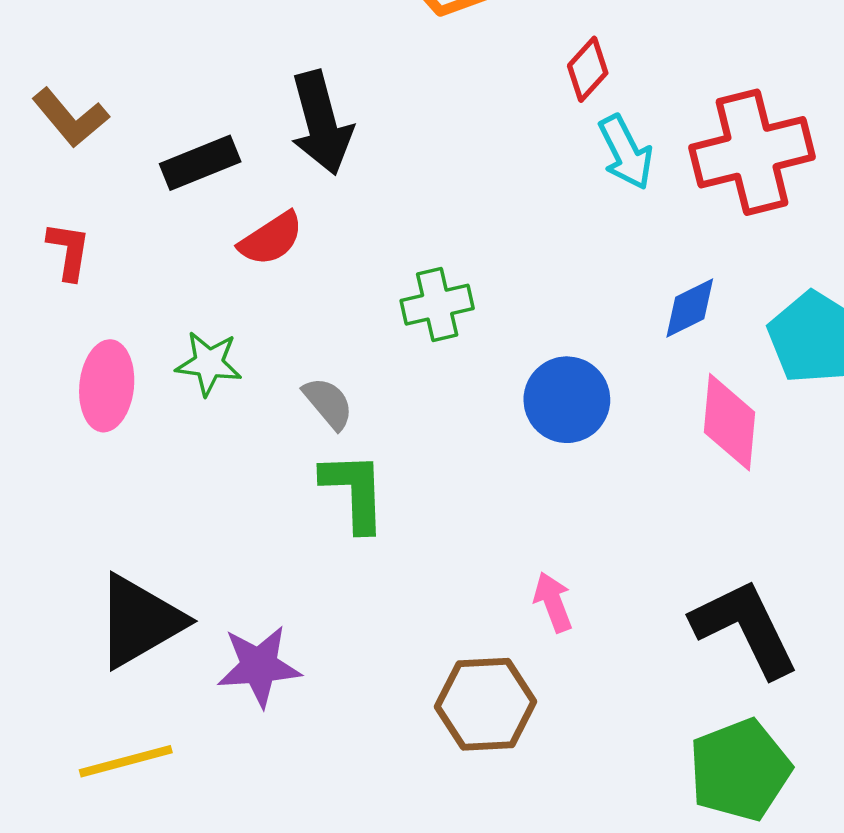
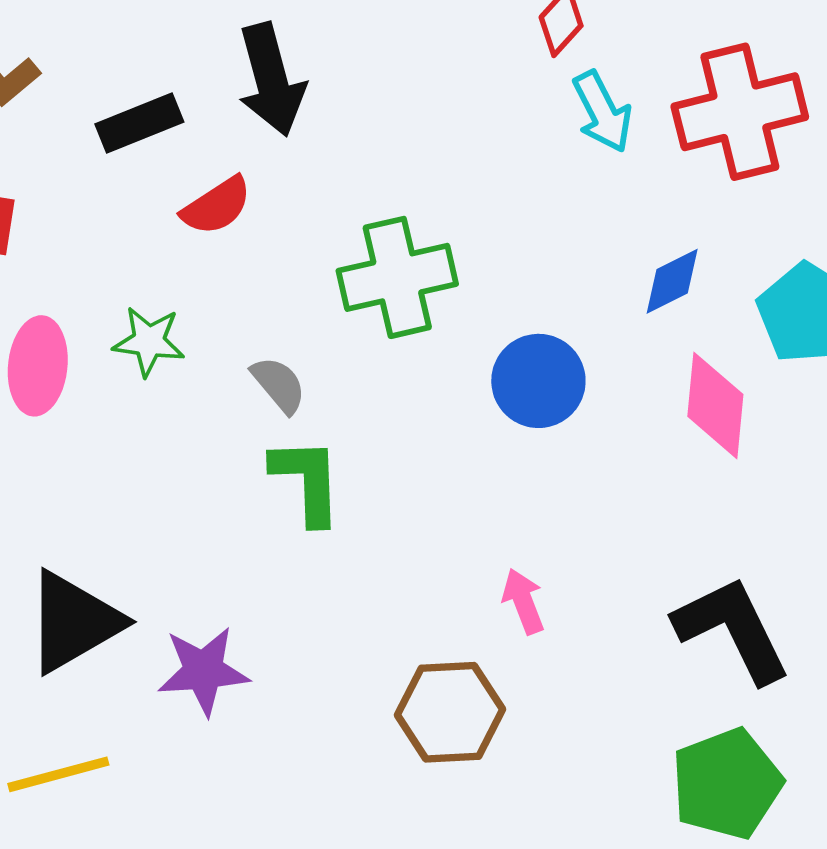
green cross: (437, 305) -> (397, 277), size x1.5

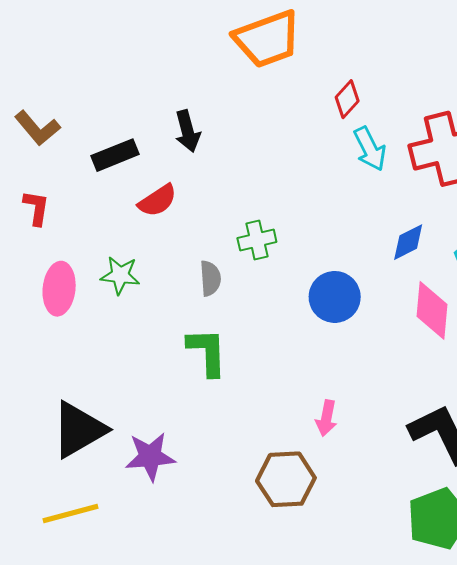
black arrow: (271, 80) -> (188, 131), size x0.7
green cross: (397, 277) -> (257, 240), size x0.6
gray semicircle: (279, 385) -> (210, 278), moved, turned 36
pink arrow: (523, 601) -> (326, 418), turned -148

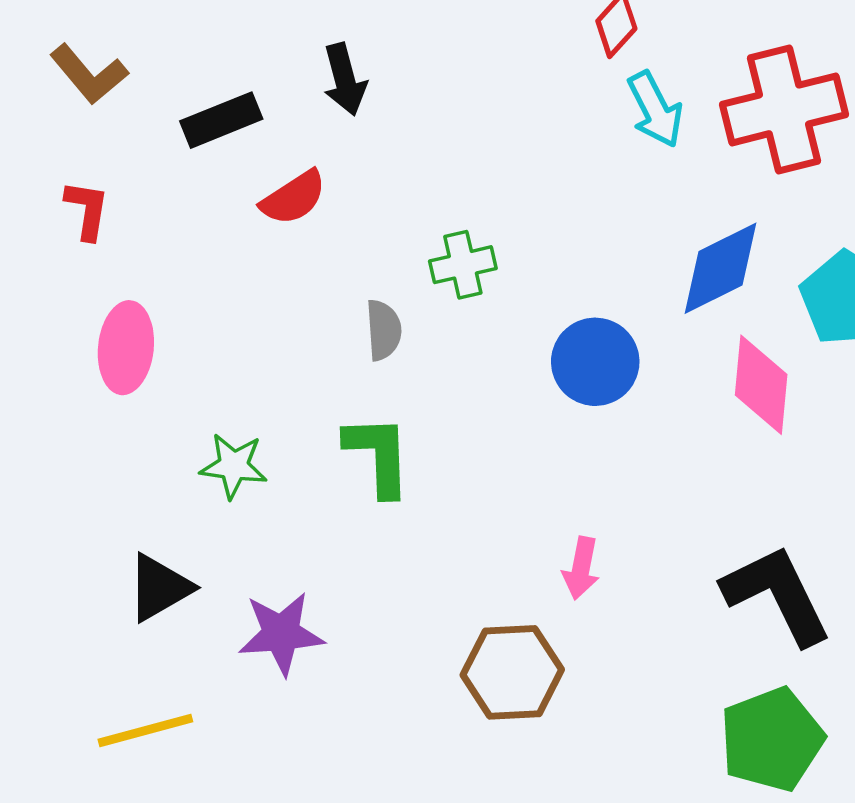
blue diamond: (408, 242) -> (720, 268), size x1.5
green star: (120, 275) -> (234, 466), moved
black triangle: (79, 430) -> (159, 588), size x0.7

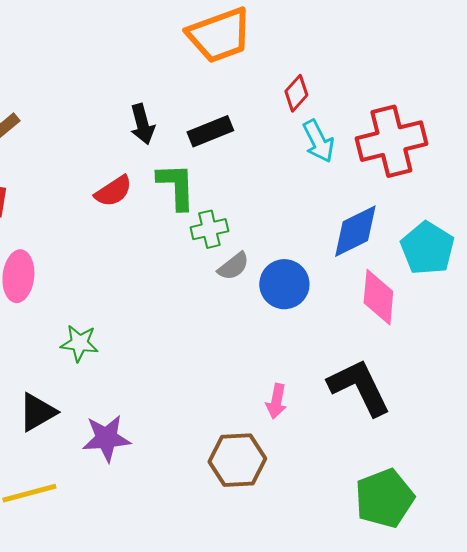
black rectangle: (221, 120) -> (210, 131), moved
gray semicircle: (383, 330) -> (233, 266), moved, turned 56
green L-shape: (378, 455) -> (176, 186), moved
black L-shape: (777, 595) -> (359, 387), moved

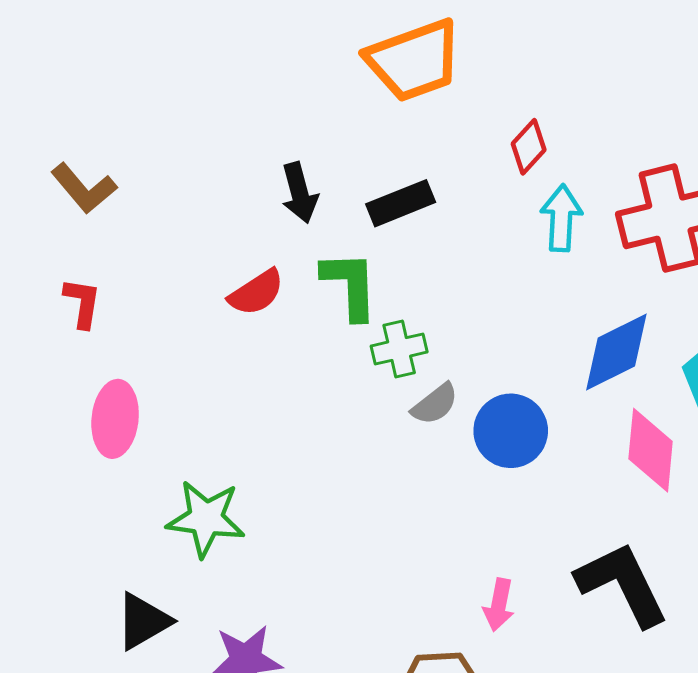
cyan arrow: (318, 141) -> (561, 218), turned -150
green star: (79, 343) -> (206, 519), size x1.4

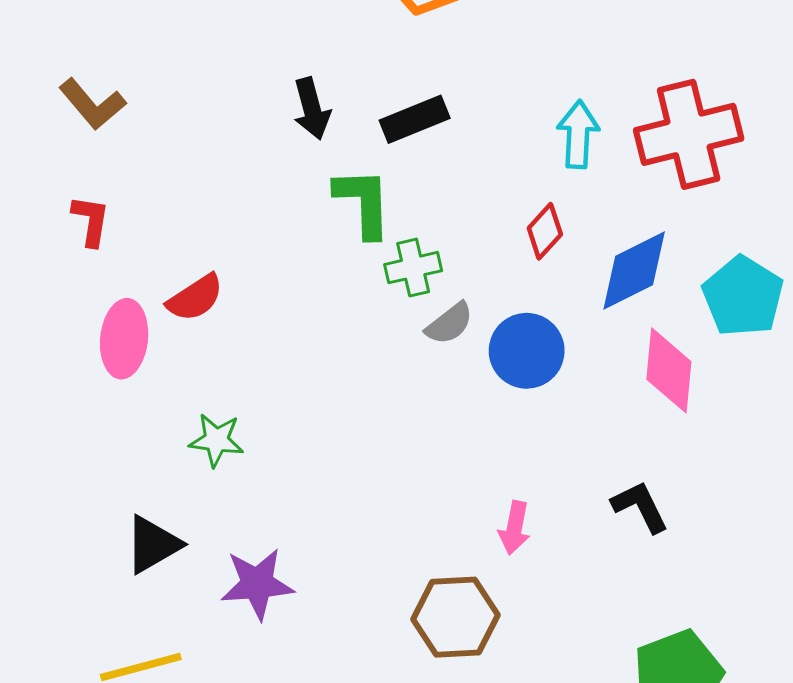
red diamond: (529, 147) -> (545, 231), moved
red semicircle: (256, 292) -> (195, 298), moved
green star: (206, 519) -> (216, 440), size x0.7
black L-shape: (622, 584) -> (640, 507), size x0.6

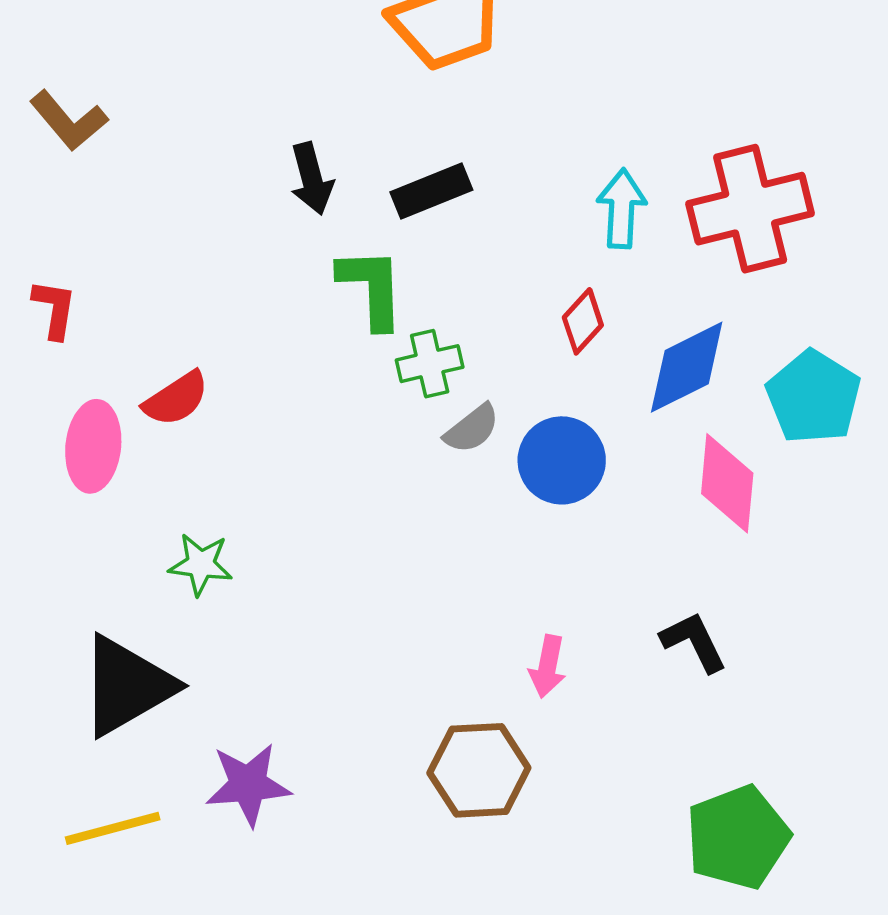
brown L-shape: (92, 104) -> (69, 121), moved
black triangle: (153, 544) -> (127, 686), size x1.5
purple star: (257, 584) -> (248, 784), moved

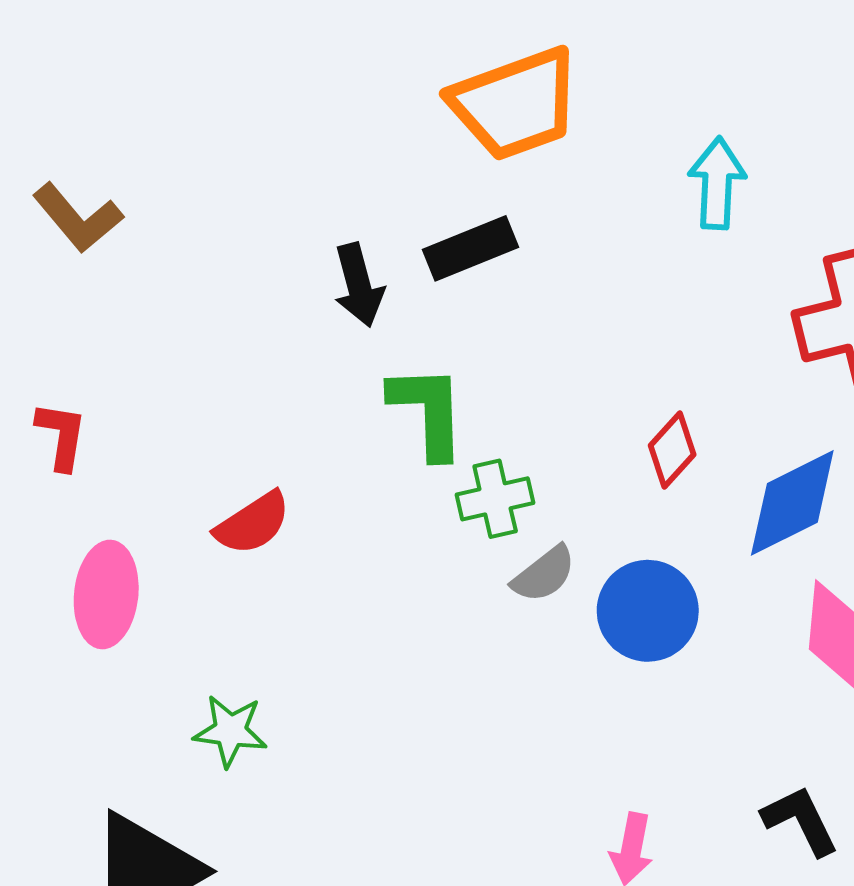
black rectangle: (431, 191) -> (471, 248), moved
cyan arrow: (622, 209) -> (717, 183), moved
red semicircle: (176, 399) -> (253, 523), moved

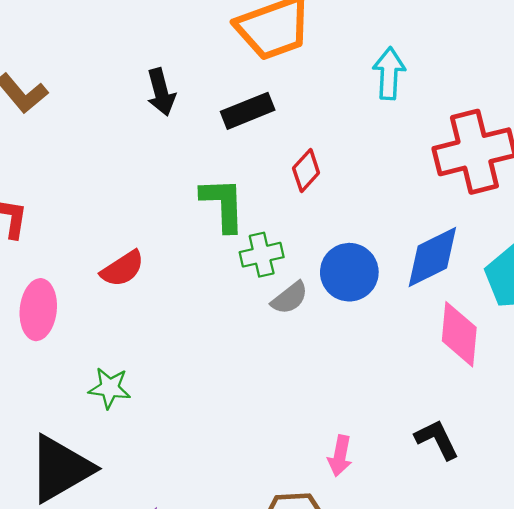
black arrow: (359, 285) -> (161, 92), moved
red diamond: (672, 450) -> (306, 170), moved
blue circle: (648, 611) -> (349, 272), moved

